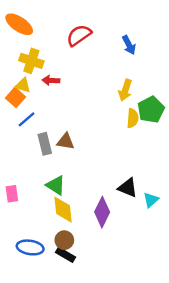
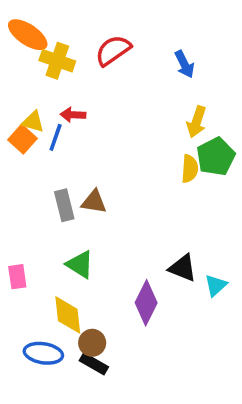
yellow cross: (31, 61) -> (57, 61), moved
yellow arrow: (125, 90) -> (197, 122), moved
blue line: (26, 119) -> (56, 137), moved, turned -30
yellow diamond: (63, 210) -> (68, 315), moved

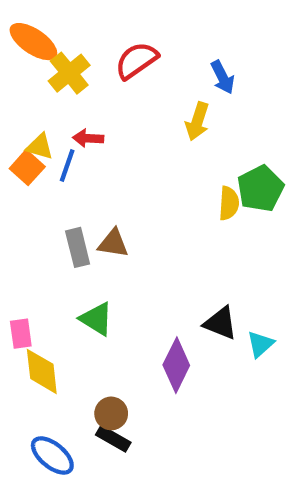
yellow cross: (57, 61) -> (69, 73), turned 32
yellow arrow: (197, 122) -> (197, 121), moved
yellow diamond: (68, 315) -> (42, 371), moved
blue ellipse: (43, 353) -> (52, 455), moved, turned 30

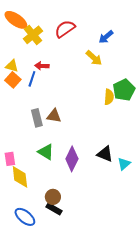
blue arrow: (223, 77) -> (106, 37), turned 77
yellow arrow: (197, 121) -> (94, 58), turned -66
yellow triangle: (40, 147) -> (12, 66), moved
purple diamond: (176, 365) -> (72, 159), moved

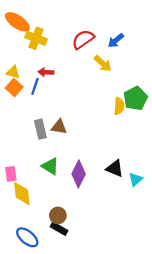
red semicircle: (65, 29) -> (83, 39), moved
yellow cross: (33, 35) -> (36, 38), turned -30

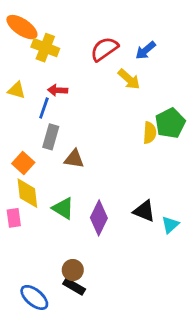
orange square: (14, 87) -> (23, 163), moved
gray rectangle: (40, 129) -> (51, 137), moved, turned 30
yellow diamond: (22, 194) -> (27, 193), moved

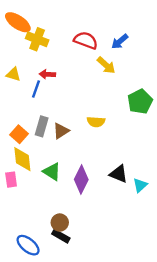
red semicircle: (104, 49) -> (86, 40), turned 55
yellow semicircle: (150, 133) -> (96, 122), moved, turned 90
gray rectangle: (51, 137) -> (42, 126), moved
brown triangle: (74, 159) -> (61, 131), turned -42

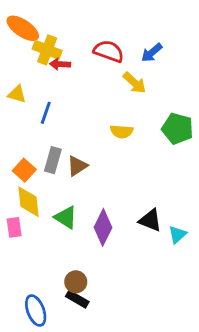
red arrow: (47, 74) -> (60, 64), moved
green pentagon: (140, 101) -> (177, 129), turned -30
yellow semicircle: (96, 122) -> (122, 131), moved
blue ellipse: (28, 245) -> (36, 311), turned 30

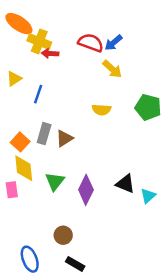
blue arrow: (152, 53) -> (113, 43), moved
yellow triangle: (17, 94) -> (14, 79), turned -49
green triangle: (66, 217) -> (55, 181), turned 36
black rectangle: (77, 299) -> (75, 264), moved

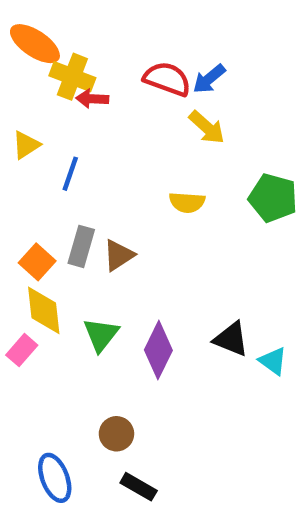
pink rectangle: (12, 190) -> (22, 350), turned 49
cyan triangle: (148, 196) -> (273, 361), turned -42

